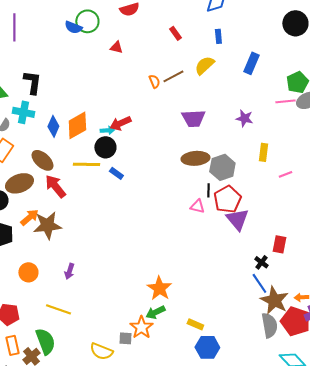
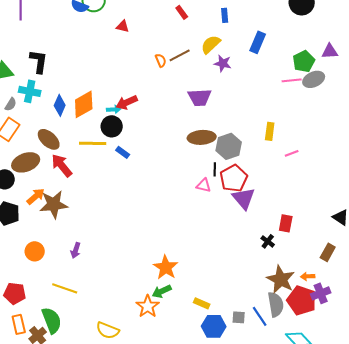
purple star: (244, 118) -> (223, 63), moved
blue line: (259, 283) -> (260, 316), moved
gray square: (125, 338) -> (239, 317), moved

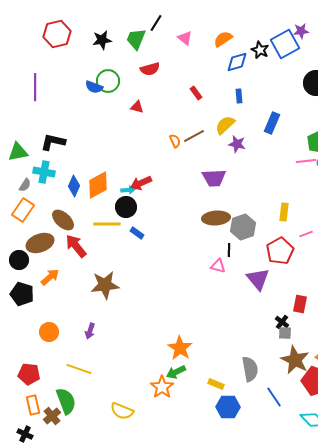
black L-shape: (39, 61) -> (53, 142), turned -85
red pentagon: (234, 178) -> (280, 251), moved
brown star: (54, 204) -> (105, 285), moved
gray semicircle: (276, 304) -> (250, 369), moved
gray square: (239, 317) -> (285, 333), moved

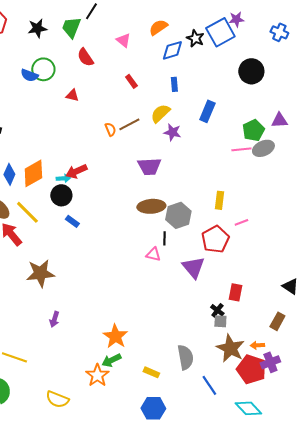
pink triangle: (185, 38) -> (123, 40), moved
red semicircle: (150, 69) -> (85, 57), turned 72
yellow line: (107, 224) -> (27, 212), moved, turned 44
purple arrow: (90, 331) -> (54, 319), moved
blue hexagon: (228, 407) -> (153, 408), moved

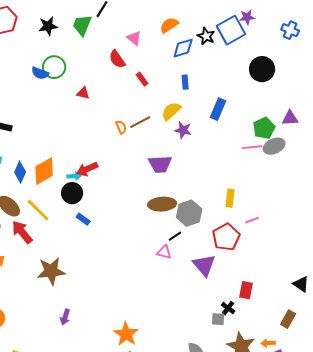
red semicircle: (85, 57) -> (117, 59), moved
black line: (164, 238) -> (175, 236), turned 56
gray square: (220, 321) -> (218, 319), moved

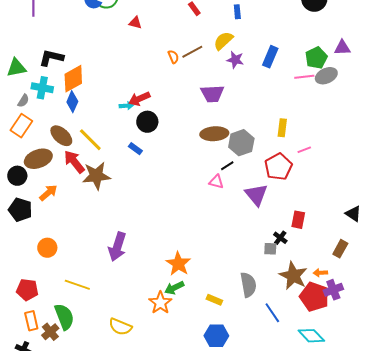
blue rectangle: (218, 109) -> (270, 57), moved
orange diamond: (44, 171) -> (73, 79), moved
black circle: (72, 193) -> (147, 122), moved
brown star: (51, 271) -> (96, 176), moved
purple arrow: (65, 317) -> (117, 247), size x1.8

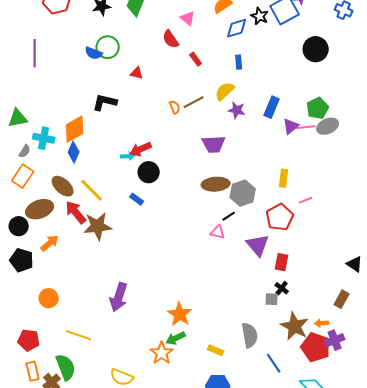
purple triangle: (342, 48) -> (291, 126), moved, turned -36
black L-shape: (51, 58) -> (105, 102), moved
red rectangle: (298, 220) -> (282, 262), moved

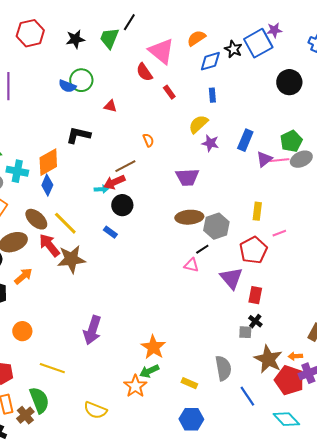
pink triangle: (188, 18) -> (161, 51), size x1.8
brown line: (194, 102) -> (125, 166), moved

